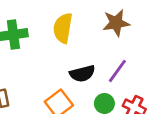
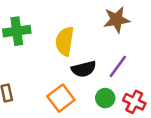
yellow semicircle: (63, 28) -> (65, 41), moved

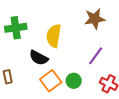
black semicircle: (84, 69) -> (39, 58), moved, turned 42
green circle: (105, 98) -> (74, 81), moved

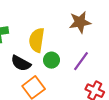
green circle: (74, 81) -> (51, 60), moved

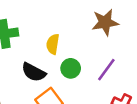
yellow semicircle: (37, 40) -> (53, 44), size x0.7

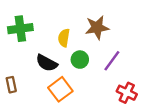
brown star: (105, 22) -> (97, 28), moved

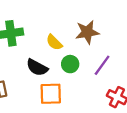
yellow semicircle: (64, 38) -> (54, 42), turned -54
orange square: (60, 89) -> (51, 94), turned 35

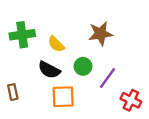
yellow semicircle: (54, 42) -> (56, 44), moved
purple line: (102, 65) -> (108, 78), moved

